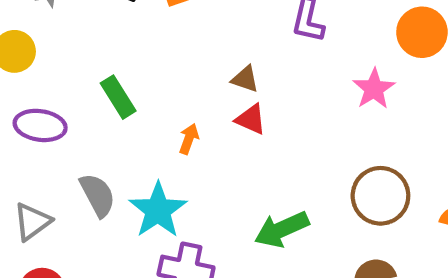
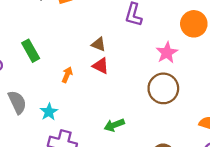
brown circle: (380, 196) -> (163, 88), moved
cyan star: (158, 210) -> (49, 112), size x0.6
green arrow: (282, 229) -> (114, 125), size x0.7

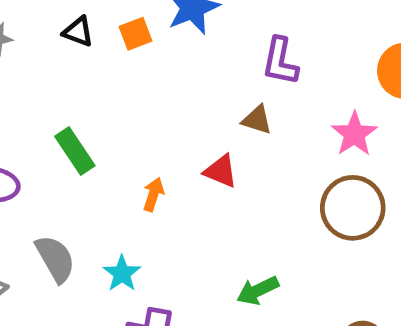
brown triangle: (99, 44) -> (257, 120), moved

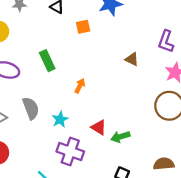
orange square: (136, 34) -> (83, 27), moved
purple L-shape: (280, 61) -> (166, 41), moved
red triangle: (221, 171) -> (99, 127), moved

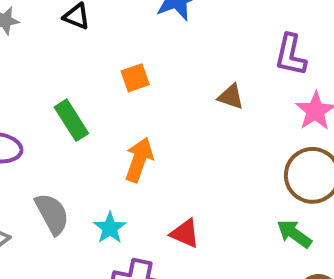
orange square: (83, 27) -> (135, 78), moved
orange arrow: (80, 86) -> (139, 160), size x1.5
green arrow: (120, 137) -> (294, 234), moved, turned 60

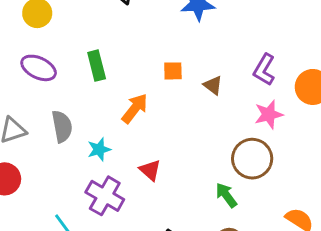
orange square: (135, 78) -> (173, 71), moved

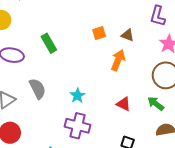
orange arrow: (135, 108) -> (118, 60), moved
cyan star: (99, 149) -> (77, 96), moved
red triangle: (150, 170) -> (124, 104), moved

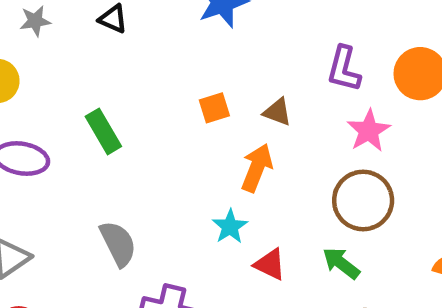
gray semicircle: (38, 89) -> (118, 244), moved
cyan star: (77, 96) -> (230, 227), moved

